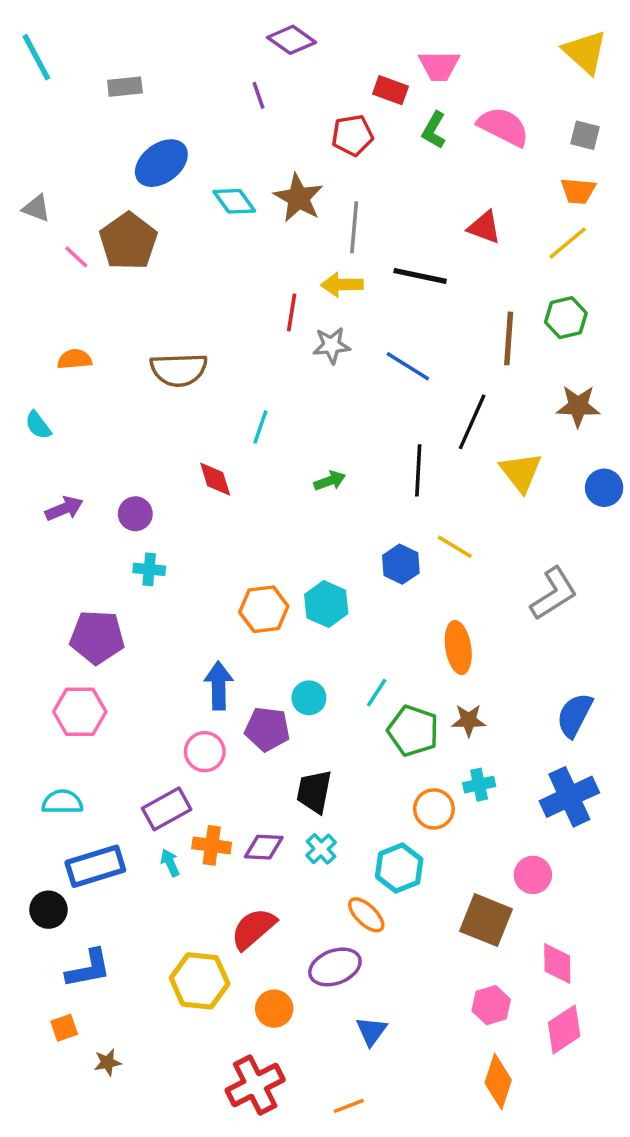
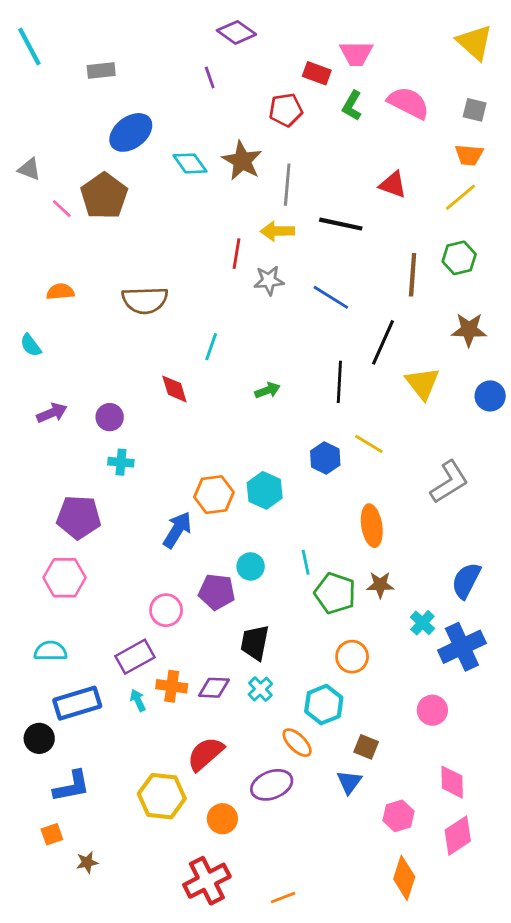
blue arrow: (219, 686) -> (177, 530), moved, turned 33
cyan line: (377, 693) -> (306, 562), turned -45
cyan cross: (479, 785) -> (422, 623), moved, turned -35
brown square: (486, 920) -> (366, 747), moved, size x0.6
blue triangle: (371, 1031) -> (349, 782), moved

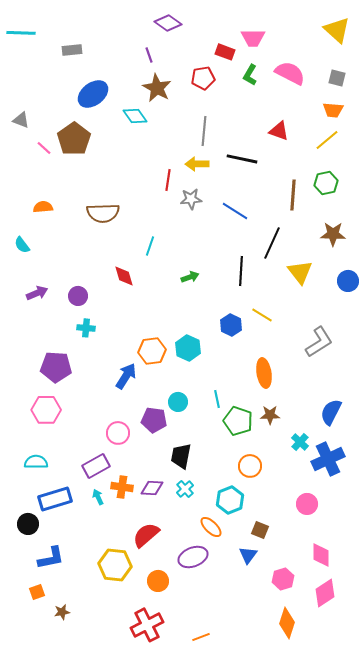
cyan line: (29, 47) -> (21, 33), turned -60
brown star: (242, 161) -> (157, 88), moved

